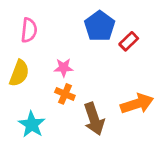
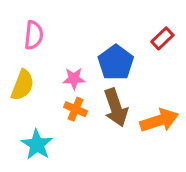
blue pentagon: (100, 26) -> (116, 63), moved
red rectangle: (129, 41) -> (162, 38), moved
brown arrow: (94, 119) -> (116, 108), moved

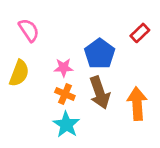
pink semicircle: (34, 35) -> (29, 30), turned -40
orange arrow: (159, 120) -> (137, 104), turned -76
cyan star: (37, 145) -> (66, 125), moved

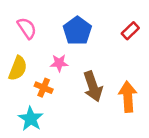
blue pentagon: (100, 54) -> (77, 31), moved
orange cross: (65, 94) -> (44, 88), moved
cyan star: (66, 125) -> (31, 119), moved

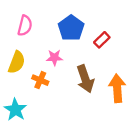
pink semicircle: (27, 28) -> (25, 26), turned 48
red rectangle: (130, 31) -> (102, 40), moved
cyan star: (31, 119) -> (15, 110), moved

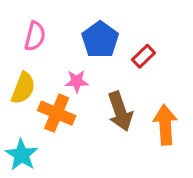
orange cross: (40, 80) -> (57, 113), size x1.5

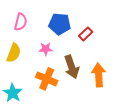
blue pentagon: (100, 40) -> (60, 24), turned -30
orange cross: (57, 113) -> (47, 79), moved

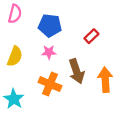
pink semicircle: (21, 22) -> (15, 14), moved
blue pentagon: (60, 24) -> (50, 26), moved

